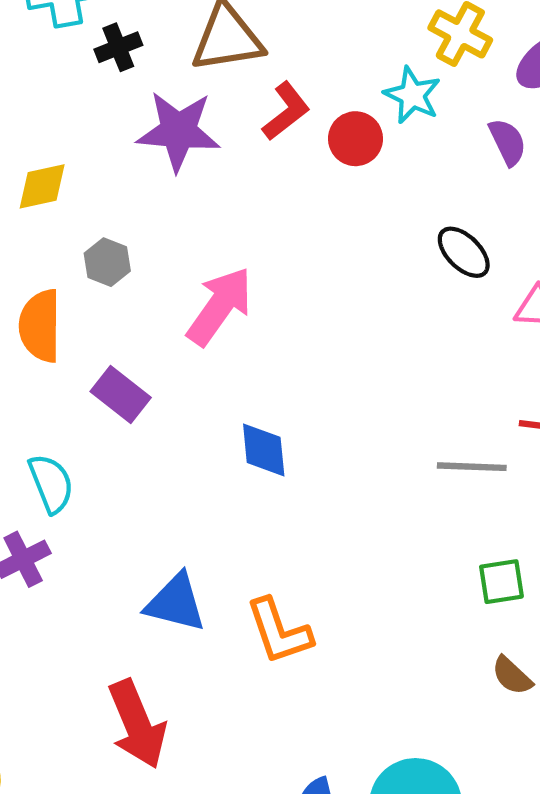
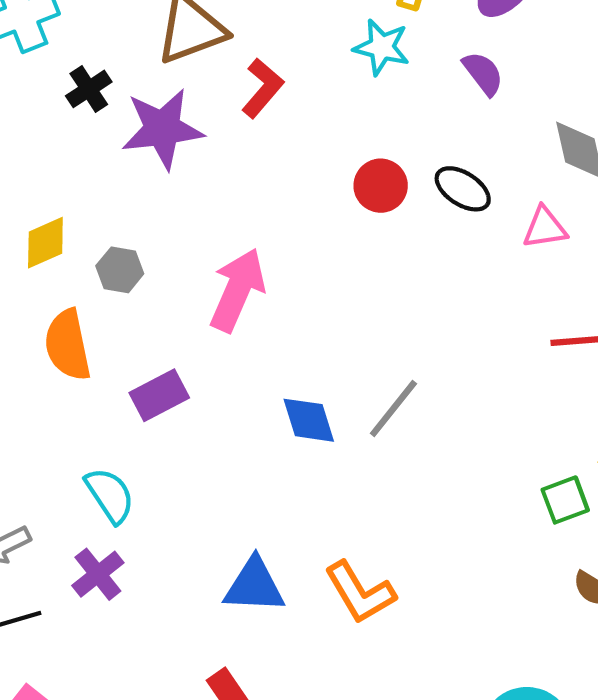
black cross: (118, 47) -> (89, 89), moved
red circle: (356, 139) -> (381, 186), moved
yellow diamond: (42, 186) -> (45, 243), moved
purple rectangle: (121, 395) -> (159, 395), turned -54
gray line: (472, 467) -> (393, 408), moved, turned -42

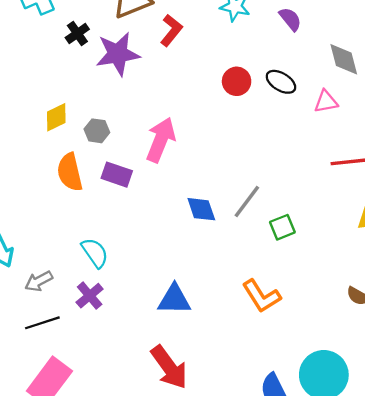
purple rectangle: (159, 395) -> (117, 175), moved, turned 48
green square: (565, 500) -> (282, 227), moved
orange L-shape: (360, 593) -> (261, 296), moved

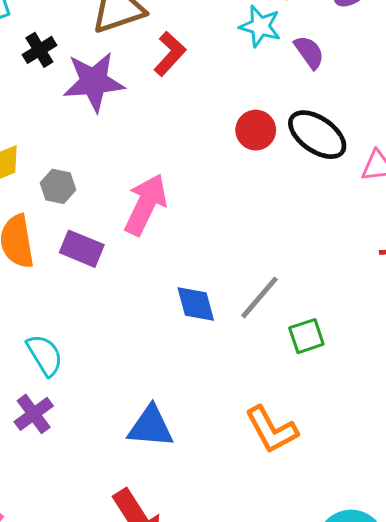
purple semicircle: (290, 19) -> (309, 52), moved
black ellipse: (281, 82) -> (317, 135), size x1.4

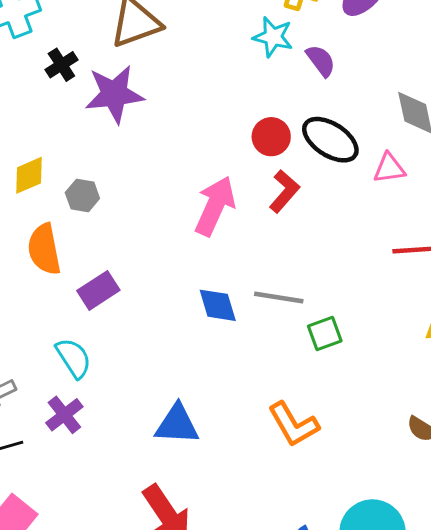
red L-shape: (170, 54) -> (284, 191), moved
pink arrow: (146, 205) -> (215, 206), moved
purple rectangle: (82, 249) -> (98, 290), moved, turned -54
gray line: (260, 297) -> (279, 297), turned 60

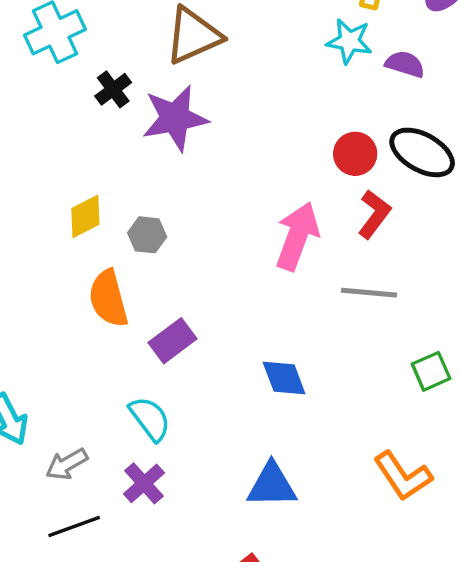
purple semicircle: (321, 61) -> (405, 64), turned -32
gray line: (279, 297) -> (369, 293), moved
blue diamond: (218, 305) -> (284, 378), moved

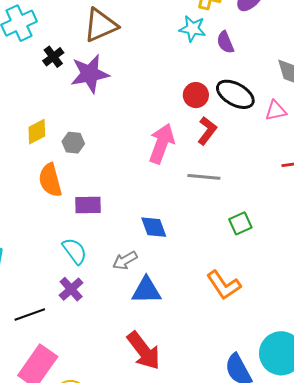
purple semicircle: (405, 64) -> (225, 42), turned -130
purple rectangle: (173, 341) -> (88, 205), turned 36
gray arrow: (67, 464) -> (125, 261), moved

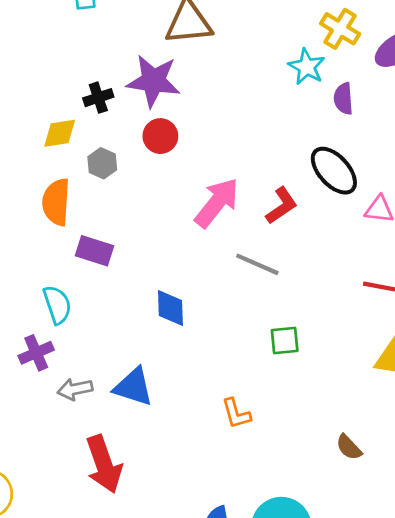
black cross: (53, 57) -> (98, 98), moved
red circle: (196, 95) -> (160, 136), moved
gray arrow: (125, 261) -> (75, 389), moved
orange L-shape: (224, 285) -> (236, 414), size x0.7

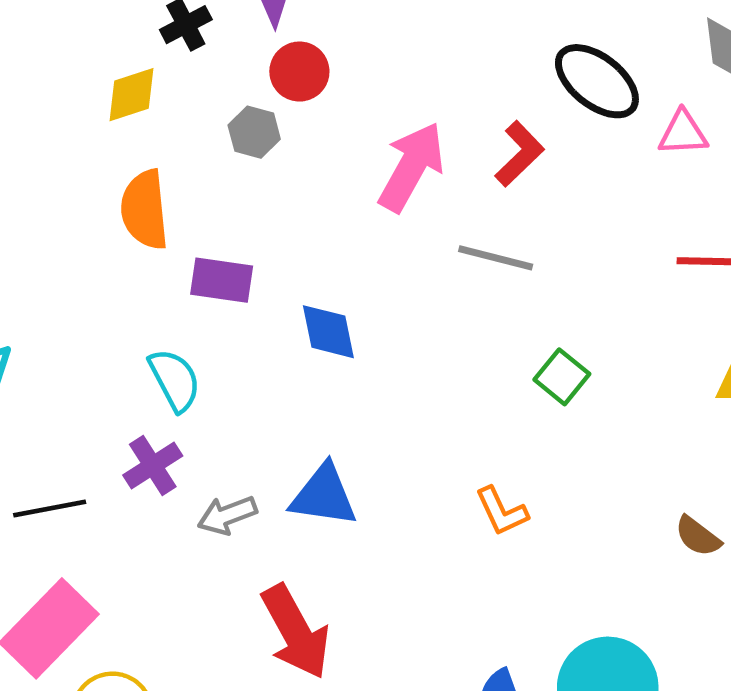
gray hexagon: (102, 163) -> (254, 132), moved
blue diamond: (170, 308) -> (328, 332), moved
green square: (285, 341) -> (562, 377), turned -36

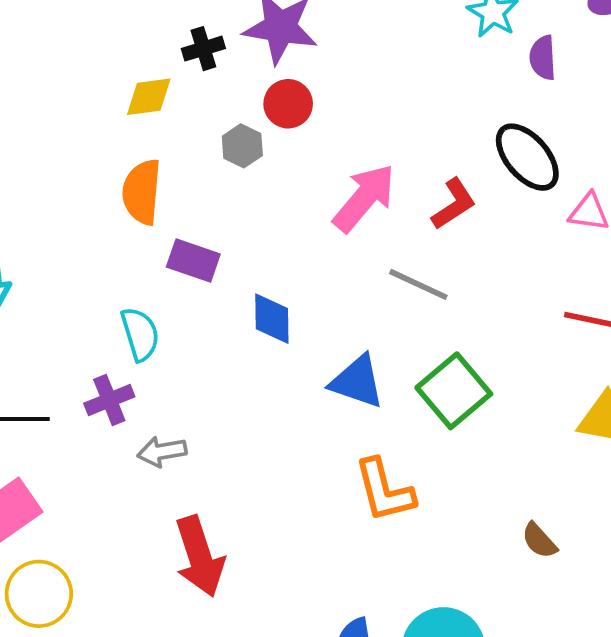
green square: (562, 377) -> (454, 391), size x1.6
blue triangle: (324, 495) -> (357, 382), moved
orange L-shape: (502, 511) -> (384, 490), size x1.5

